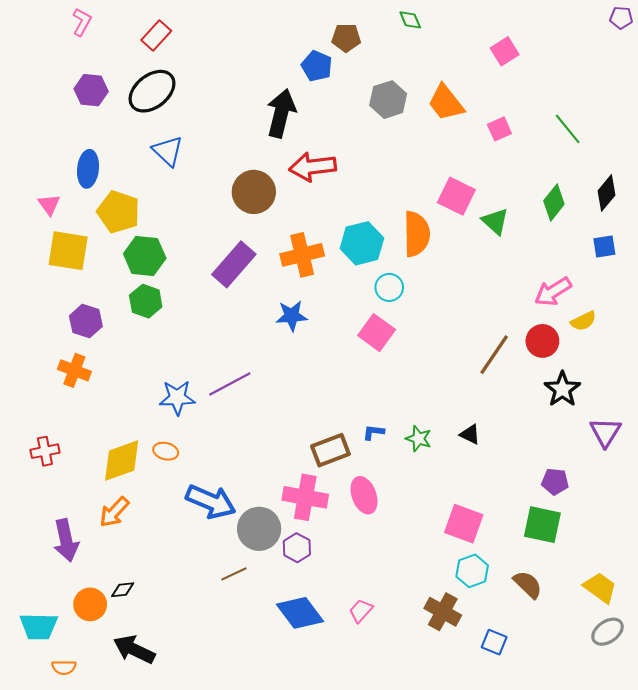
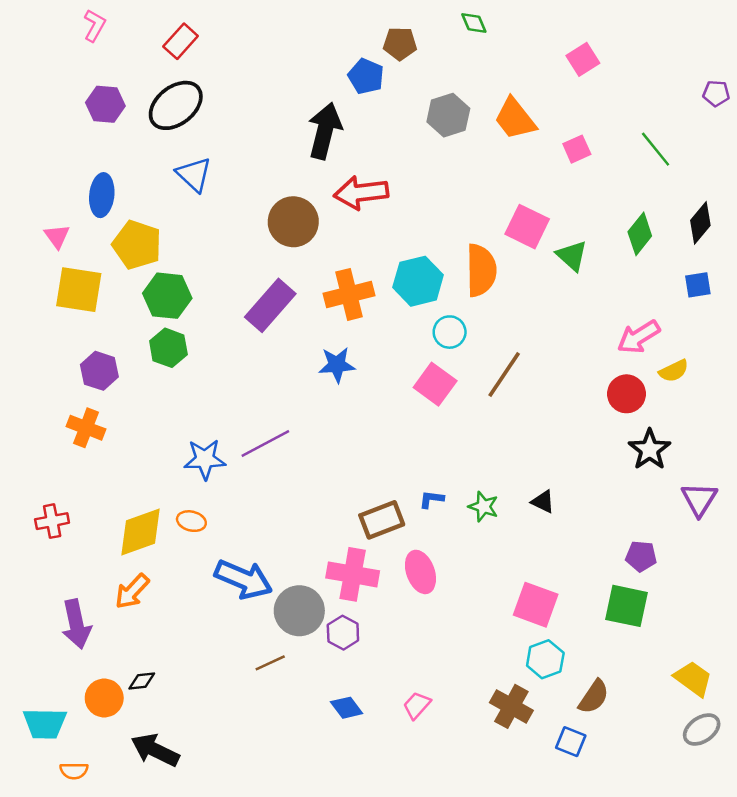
purple pentagon: (621, 18) -> (716, 93), moved
brown line: (494, 355) -> (504, 374), moved
brown semicircle: (528, 584) -> (594, 697), moved, turned 80
blue diamond: (300, 613) -> (347, 708), size x0.6

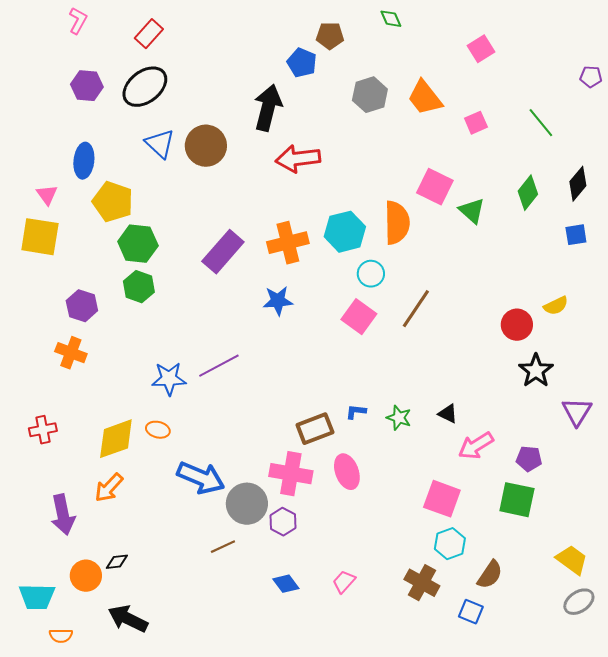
brown circle: (293, 222) -> (206, 146), moved
yellow square: (79, 290) -> (40, 237), moved
pink arrow: (639, 337) -> (476, 446), moved

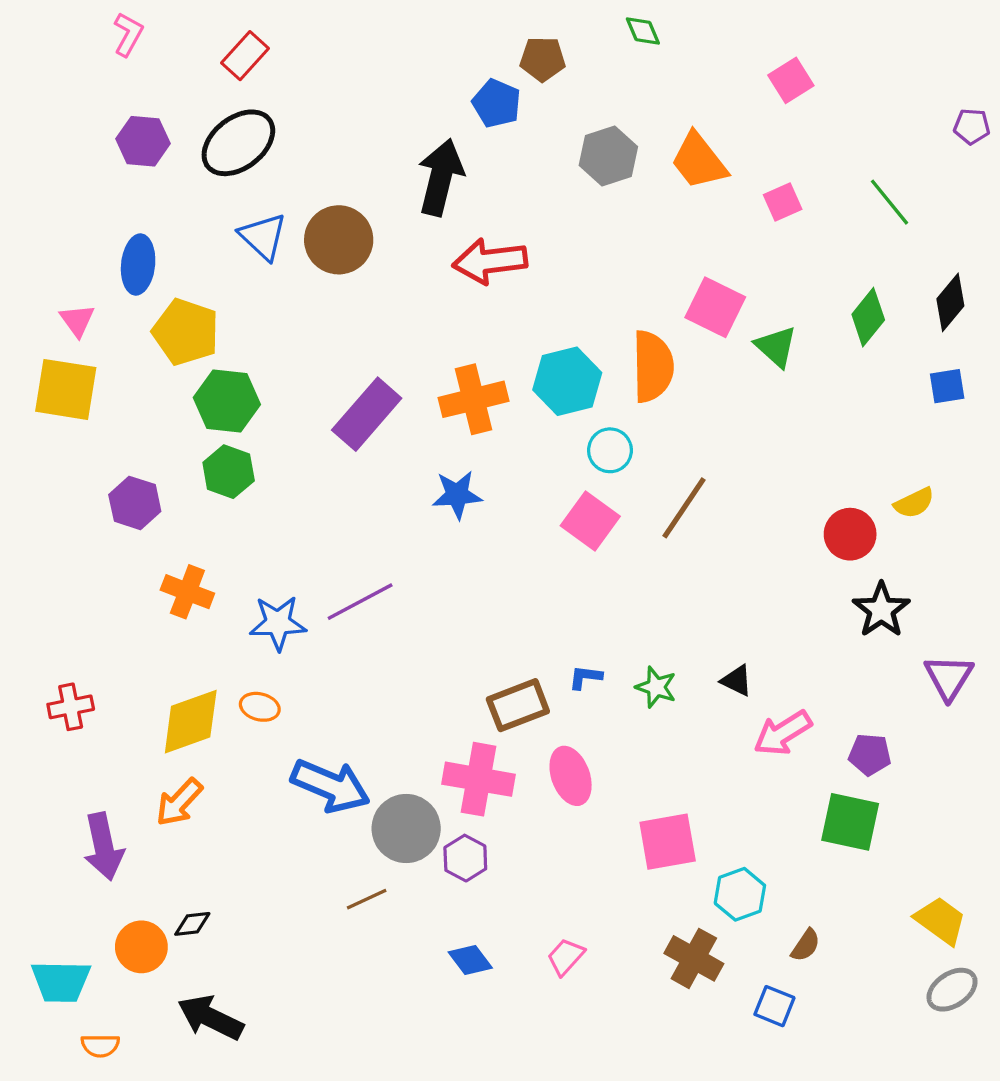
orange cross: (71, 353) -> (187, 592), moved
pink square: (442, 499) -> (668, 842), moved, turned -30
brown semicircle: (490, 575) -> (806, 945), size x0.7

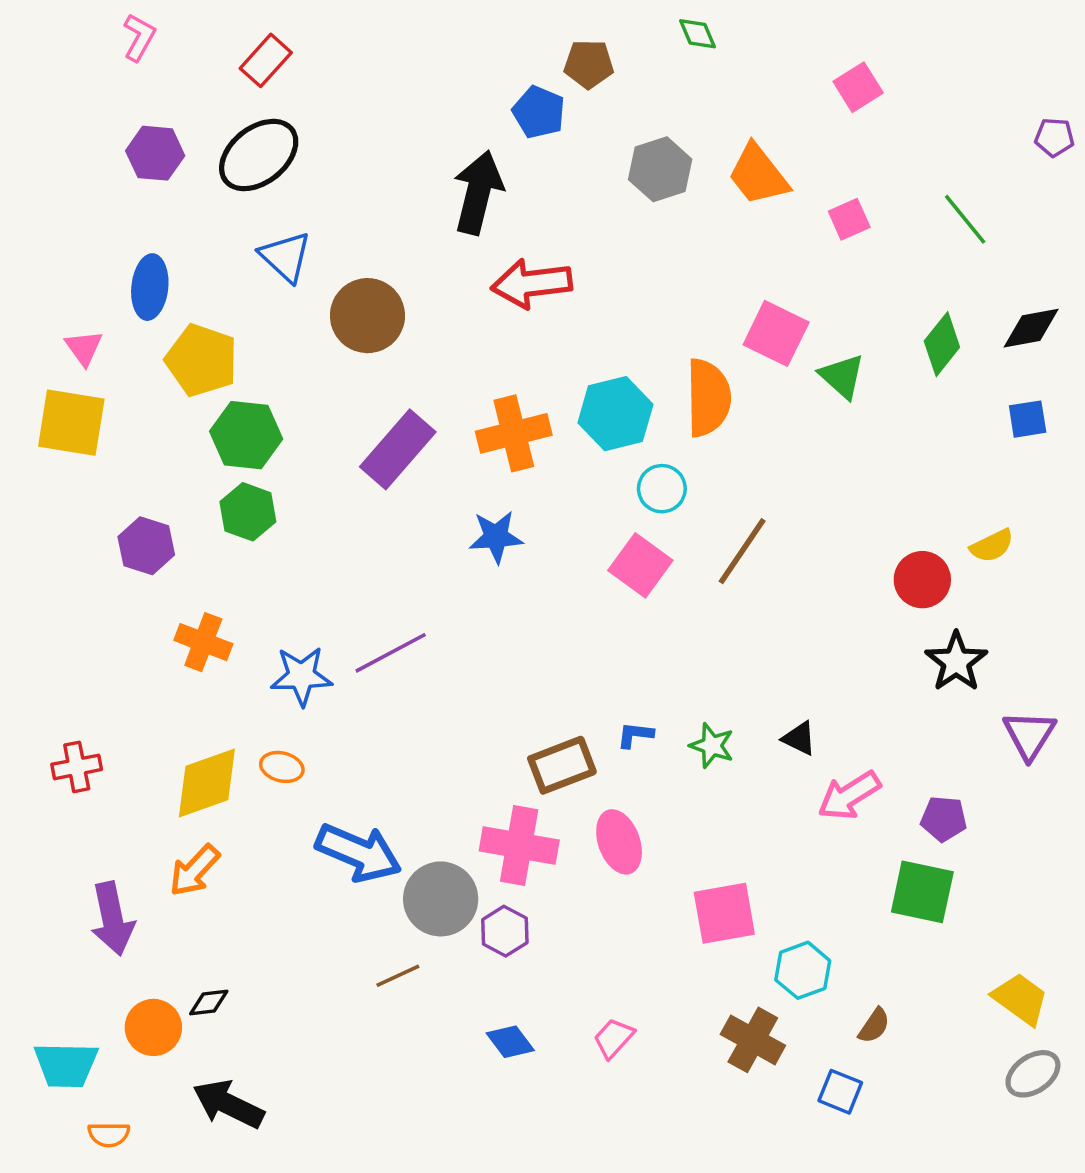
brown circle: (339, 240) -> (367, 316), moved
black diamond: (950, 302) -> (1031, 328), turned 40

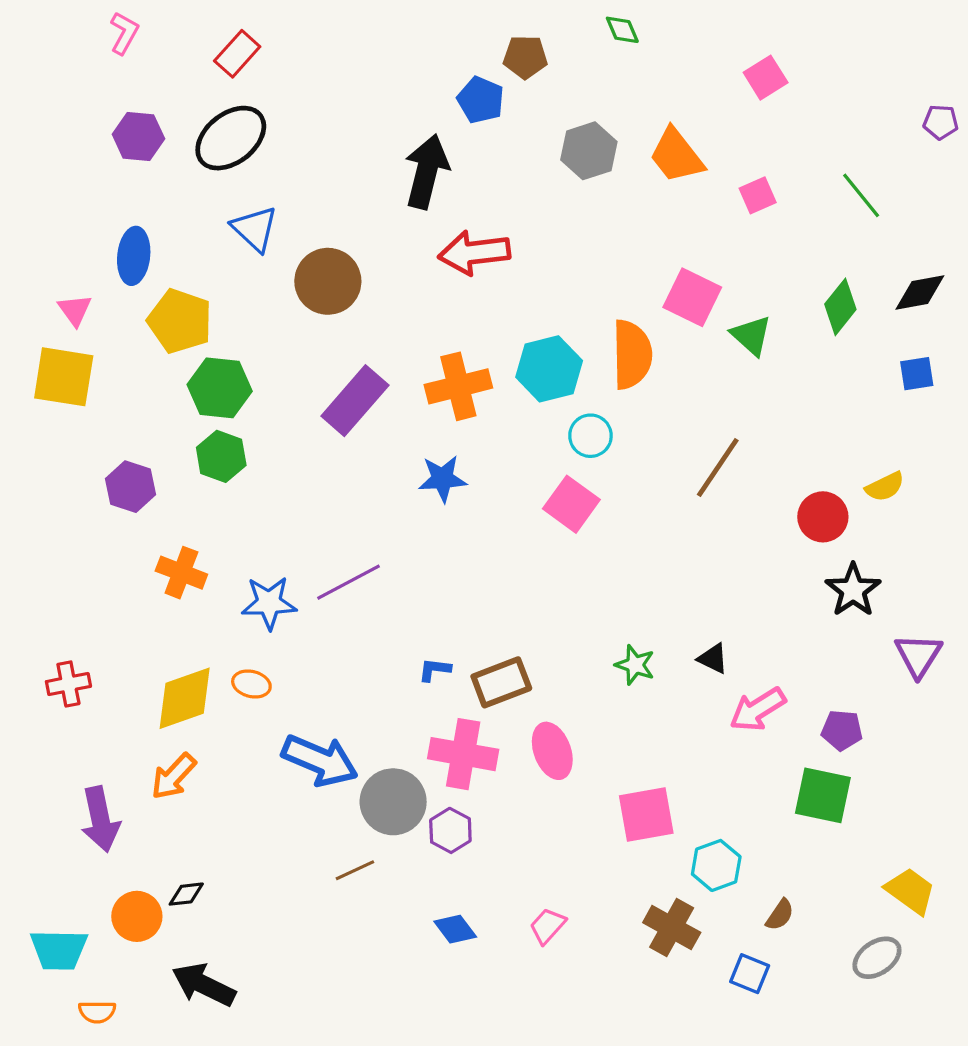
brown line: (742, 551) -> (718, 468), moved
blue L-shape: (635, 735) -> (435, 670), moved
gray ellipse: (1033, 1074) -> (877, 958), moved

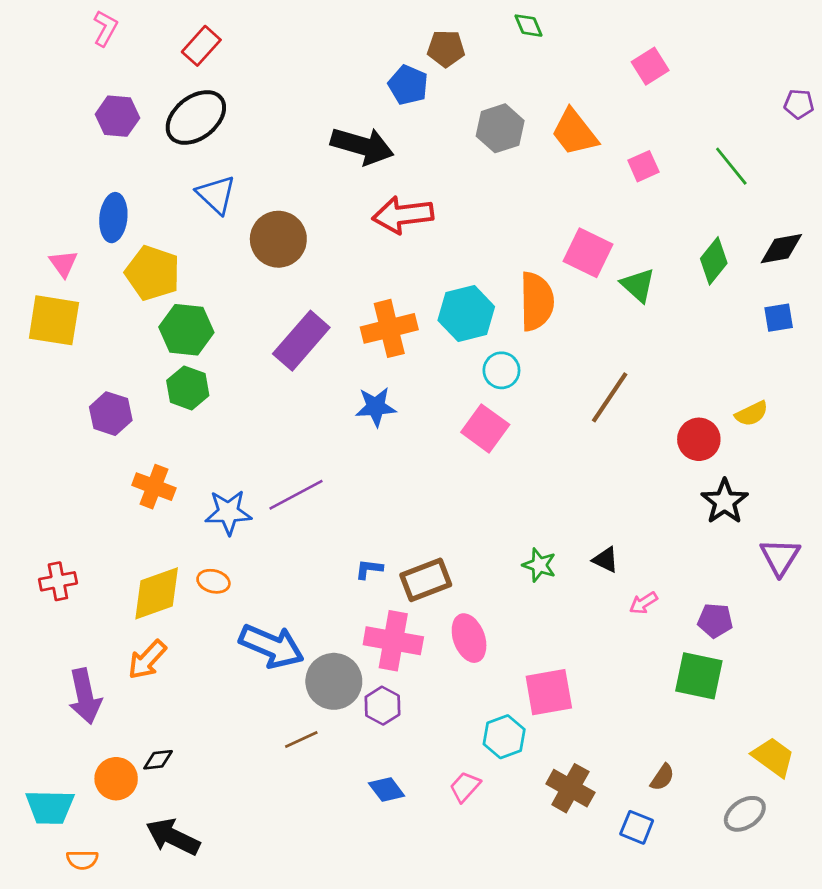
black arrow: (427, 171) -> (362, 146), turned 92
pink arrow: (758, 709) -> (643, 603), size x0.6
cyan hexagon: (716, 865) -> (504, 737), moved

